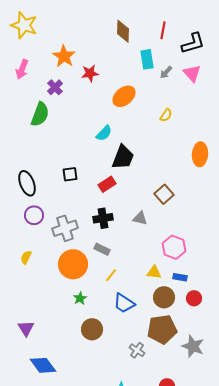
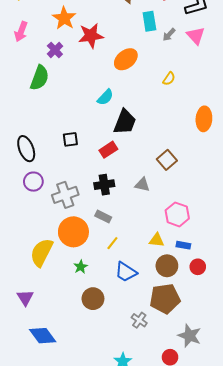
red star: (90, 73) -> (91, 36), size x1.4
yellow semicircle: (26, 257) -> (42, 252), moved, size x2.0
gray star: (193, 346) -> (190, 336), moved

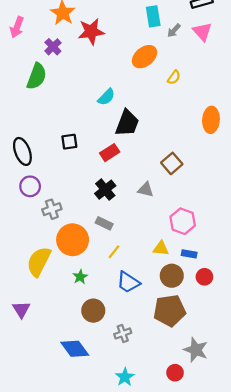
orange ellipse: (126, 59) -> (145, 57), moved
black cross: (104, 185) -> (105, 190), turned -30
gray cross: (65, 195) -> (52, 209), moved, size x0.7
gray cross: (139, 320) -> (123, 333), moved, turned 35
blue diamond: (43, 336) -> (75, 349), moved

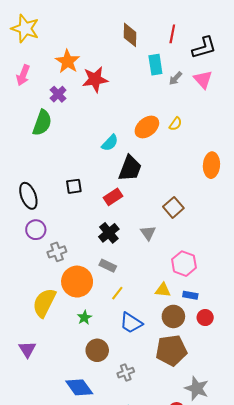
orange ellipse: (145, 57) -> (147, 127), moved
gray triangle: (146, 190) -> (148, 233), turned 42

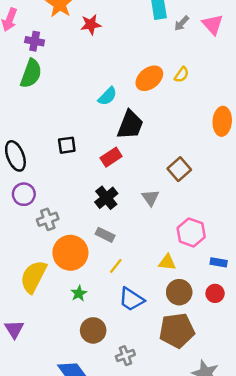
red star: (95, 79) -> (91, 24), size x0.7
purple cross: (58, 94) -> (35, 41), moved, turned -35
blue rectangle: (190, 295) -> (219, 262), moved

